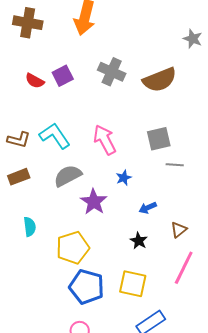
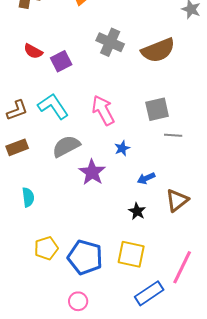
purple square: (63, 76) -> (61, 61), moved
brown L-shape: (19, 140) -> (17, 110), turned -35
brown triangle: (179, 230) -> (177, 200), size x1.4
yellow pentagon: (73, 248) -> (46, 248), moved, size x0.7
pink line: (184, 268) -> (182, 267), moved

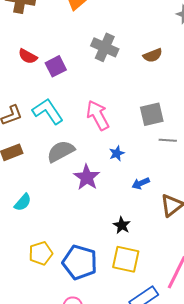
brown semicircle: (158, 50) -> (153, 55), size x0.6
cyan semicircle: (28, 197) -> (23, 202), turned 48
black star: (137, 211) -> (122, 225), moved

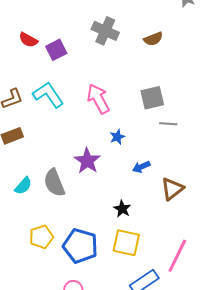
gray semicircle: (61, 151) -> (54, 183), moved, turned -84

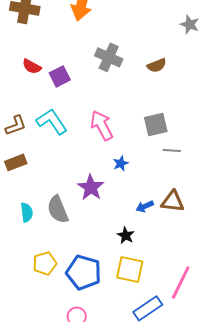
blue arrow: (141, 167) -> (145, 206), moved
cyan semicircle: (23, 186) -> (27, 212), turned -48
brown triangle: (172, 189) -> (173, 201), moved, turned 45

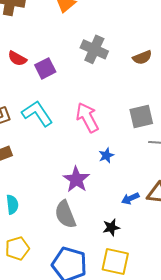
gray semicircle: (58, 209) -> (65, 214), moved
black star: (126, 235) -> (111, 227), turned 30
yellow pentagon: (45, 263) -> (17, 248), moved

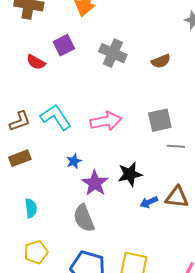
purple square: (45, 68) -> (64, 45), moved
pink arrow: (87, 117) -> (106, 121), turned 108
blue star: (106, 155) -> (74, 161), moved
black star: (111, 227) -> (130, 174), moved, size x1.4

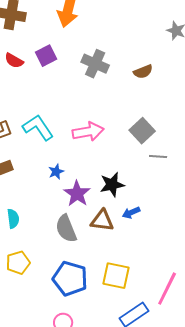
red semicircle: (36, 62) -> (14, 61), moved
gray square: (160, 120) -> (142, 131), turned -30
brown triangle: (177, 197) -> (102, 221), moved

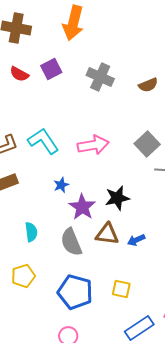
blue arrow: (131, 213) -> (136, 240), moved
cyan semicircle: (13, 219) -> (31, 232), moved
yellow square: (116, 276) -> (121, 289), size x0.7

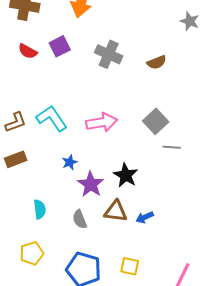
black star: (117, 198) -> (126, 175), turned -30
gray semicircle: (71, 242) -> (80, 219), size x0.7

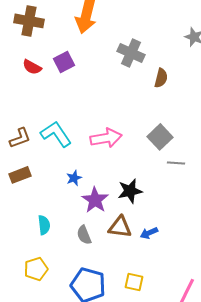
gray cross: (109, 54) -> (131, 53), moved
brown semicircle: (157, 62) -> (161, 78), turned -54
black star: (126, 175) -> (130, 191), turned 30

